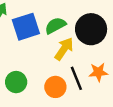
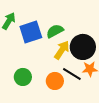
black circle: (91, 29) -> (83, 47), moved
black line: (76, 78) -> (72, 74), turned -36

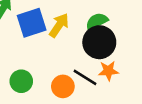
green semicircle: (55, 31) -> (97, 21), moved
yellow arrow: (62, 50) -> (59, 25), moved

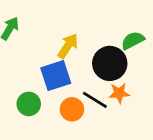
green semicircle: (97, 21) -> (133, 40), moved
blue square: (32, 23) -> (56, 76), moved

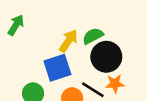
green semicircle: (133, 40) -> (93, 36), moved

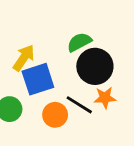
yellow arrow: (68, 41) -> (24, 58), moved

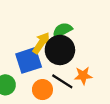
yellow arrow: (24, 58) -> (41, 43), moved
black circle: (95, 66) -> (60, 50), moved

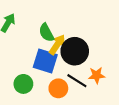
green semicircle: (62, 30) -> (46, 33), moved, turned -90
blue square: (29, 60) -> (45, 61), turned 35

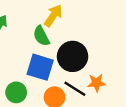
yellow arrow: (57, 45) -> (53, 16), moved

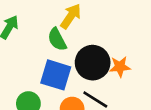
orange star: (97, 83) -> (120, 67), moved

